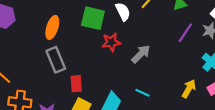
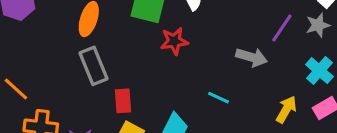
gray arrow: (141, 54) -> (252, 57), moved, turned 60
cyan line: (143, 93) -> (219, 98), moved

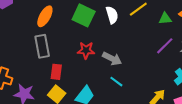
red star: (174, 41) -> (86, 50), moved
gray arrow: (252, 57) -> (112, 59), moved

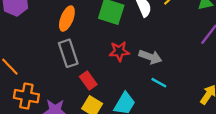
red rectangle: (56, 72) -> (88, 81), turned -35

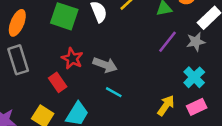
red star: (119, 51) -> (72, 58), turned 30
red rectangle: (88, 81) -> (58, 82), moved

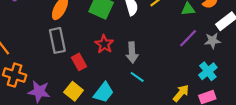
gray arrow: (105, 65) -> (132, 53), turned 60
red rectangle: (58, 82) -> (79, 62), moved

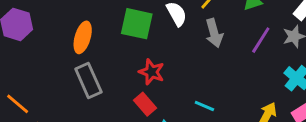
gray arrow: (132, 53) -> (214, 33), moved
red rectangle: (79, 62) -> (145, 104), moved

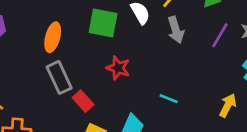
red rectangle: (145, 104) -> (83, 101), moved

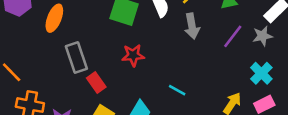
orange ellipse: (53, 37) -> (54, 18), moved
red star: (118, 68) -> (133, 55), turned -30

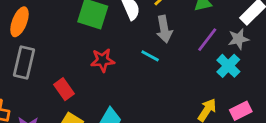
gray rectangle: (76, 57) -> (24, 63), moved, turned 32
cyan cross: (261, 73) -> (228, 66), moved
cyan line: (177, 90) -> (150, 56), moved

